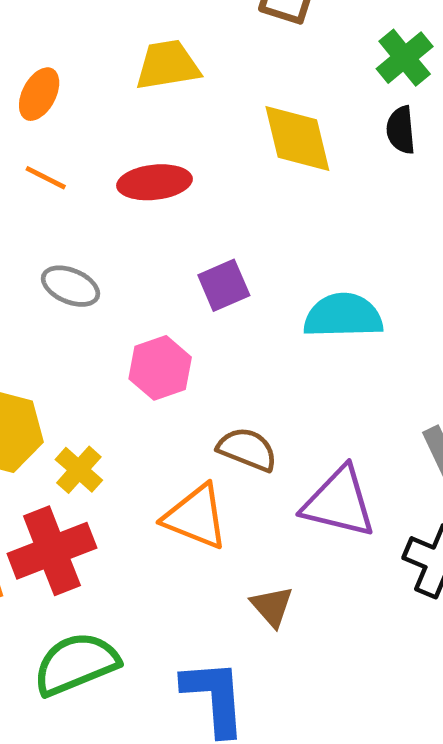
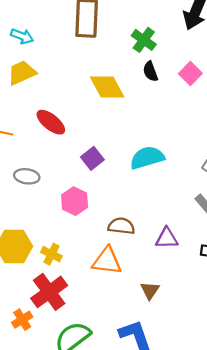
yellow trapezoid: (168, 65) -> (22, 73), moved
red ellipse: (154, 182) -> (51, 122), turned 60
purple triangle: (339, 502) -> (167, 238), size x0.7
brown triangle: (272, 606) -> (150, 290), turned 30

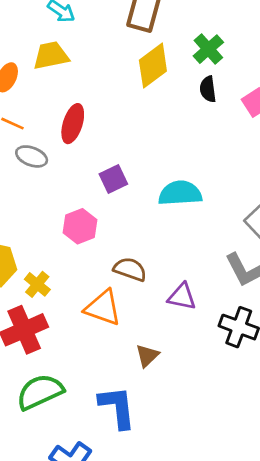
yellow diamond: (107, 87) -> (153, 66), moved, turned 69
red ellipse: (51, 122) -> (73, 124), turned 56
gray ellipse: (27, 176) -> (32, 156), moved

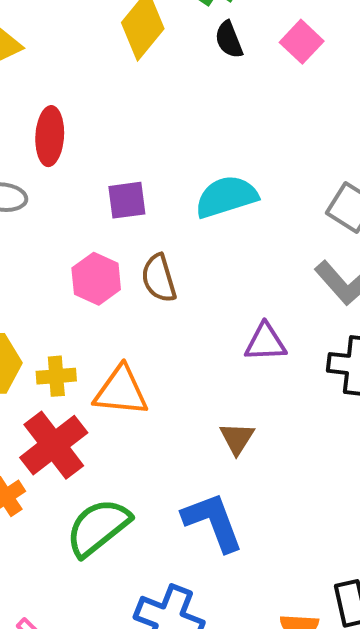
purple square: (113, 179) -> (127, 200), turned 32
brown semicircle: (130, 269) -> (159, 278), moved, turned -112
yellow cross: (37, 284) -> (56, 376), turned -30
orange triangle: (103, 308) -> (121, 391), moved

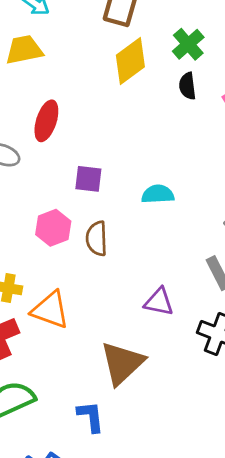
cyan semicircle: (226, 197) -> (158, 194), size x0.7
brown triangle: (237, 438) -> (122, 363), size x1.8
blue L-shape: (213, 522) -> (91, 417), size x0.7

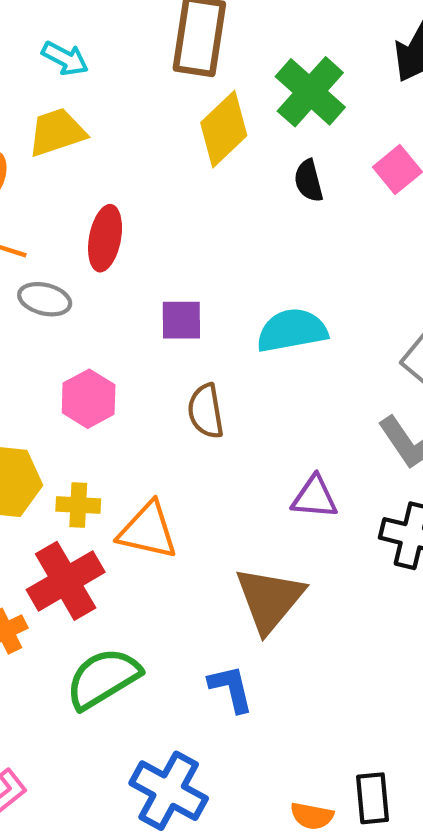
green cross: (188, 44) -> (310, 92), size x1.4
black semicircle: (187, 86) -> (309, 181), moved
cyan semicircle: (158, 194) -> (292, 330), size x1.4
pink hexagon: (53, 228) -> (89, 399), moved

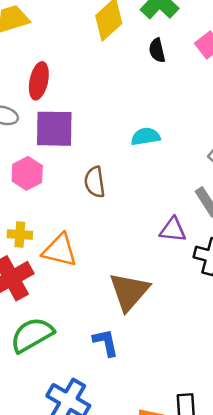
purple square: (181, 320) -> (54, 129), moved, size x1.6
cyan semicircle: (292, 330) -> (146, 137), size x0.7
purple triangle: (315, 497) -> (173, 230), moved

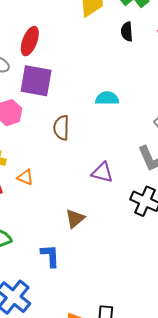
purple triangle: (173, 230) -> (102, 172), moved
orange triangle: (60, 250) -> (25, 177), size x0.6
brown triangle: (129, 292) -> (75, 218), size x0.6

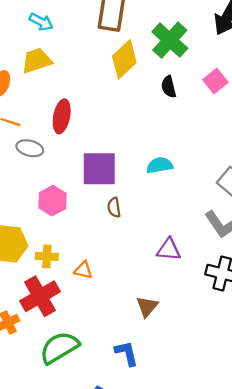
purple square: (36, 81) -> (99, 169), moved
brown semicircle: (61, 128) -> (114, 207), size x0.7

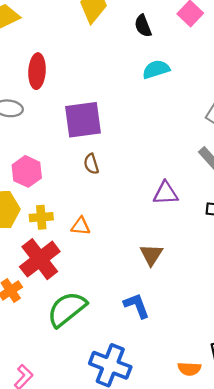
cyan semicircle: (160, 165) -> (156, 69), moved
pink hexagon: (53, 201) -> (27, 171), moved
brown semicircle: (114, 207) -> (91, 164), moved

